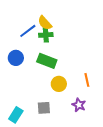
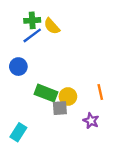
green cross: (46, 35) -> (32, 20), moved
green rectangle: (47, 61) -> (46, 93), moved
gray square: (44, 108) -> (60, 108), moved

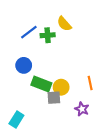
green cross: (32, 20) -> (48, 35), moved
yellow semicircle: (52, 26) -> (64, 24), moved
blue circle: (18, 67) -> (24, 65), moved

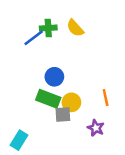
green cross: (48, 35) -> (48, 28), moved
blue circle: (24, 65) -> (54, 77), moved

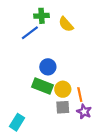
green cross: (48, 28) -> (42, 16), moved
orange line: (106, 97) -> (80, 95), moved
gray square: (63, 115) -> (63, 107), moved

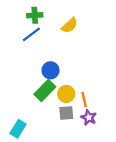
green cross: (42, 16) -> (35, 15), moved
yellow semicircle: (66, 24) -> (70, 25), turned -91
green rectangle: (43, 86) -> (45, 91), turned -66

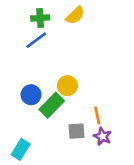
yellow semicircle: (70, 25) -> (75, 15), moved
blue circle: (50, 70) -> (31, 95), moved
yellow circle: (66, 94) -> (67, 86), moved

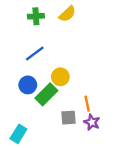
blue line: (36, 40) -> (35, 54), moved

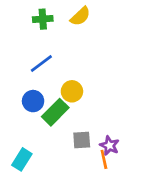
orange line: (87, 104) -> (104, 159), moved

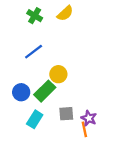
green cross: (43, 19) -> (35, 16), turned 35
blue circle: (33, 101) -> (21, 92), moved
cyan rectangle: (22, 159) -> (35, 119), moved

